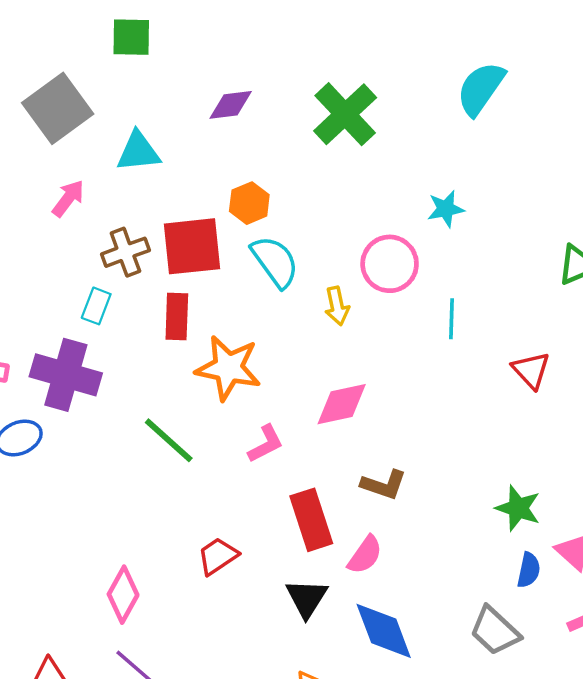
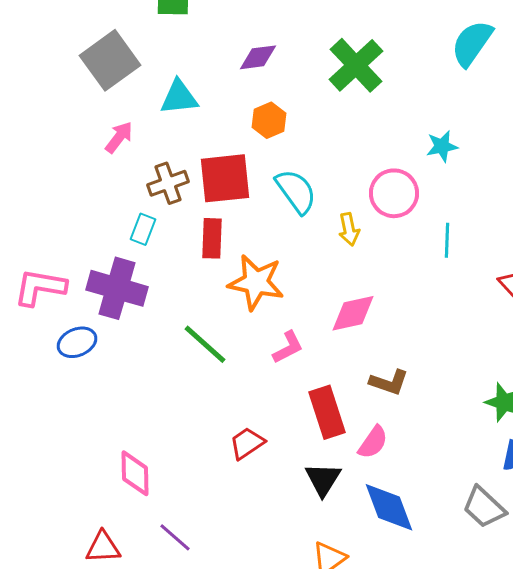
orange hexagon: (249, 203) -> (269, 120), moved
pink diamond: (123, 595) -> (135, 473), moved, turned -30

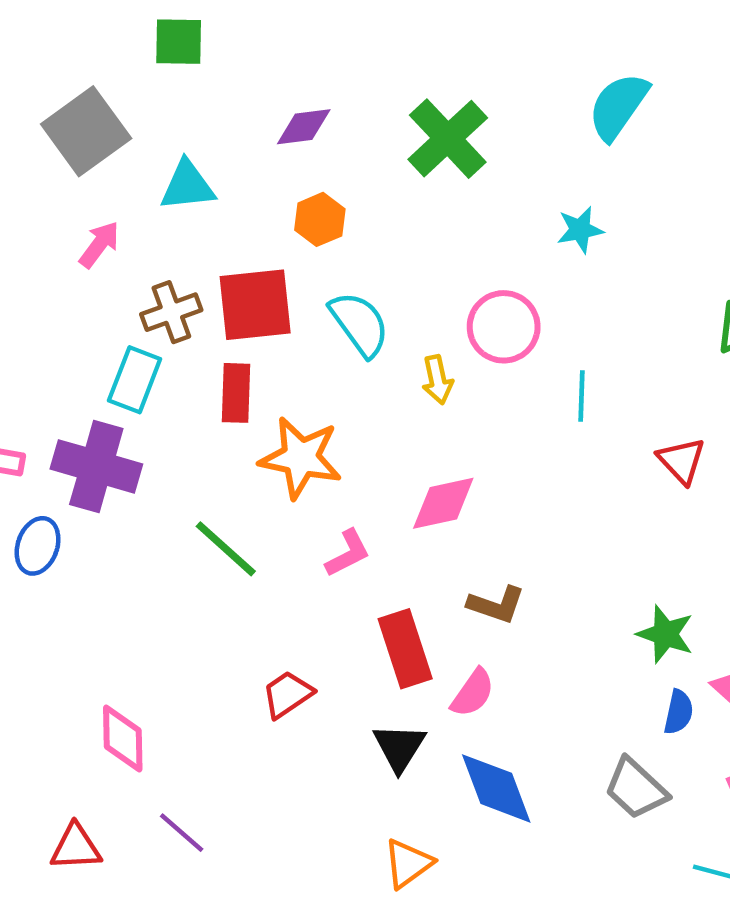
cyan star: (442, 146) -> (580, 230), moved
cyan rectangle: (143, 229) -> (135, 380), size x1.4
blue ellipse: (77, 342) -> (38, 546), turned -48

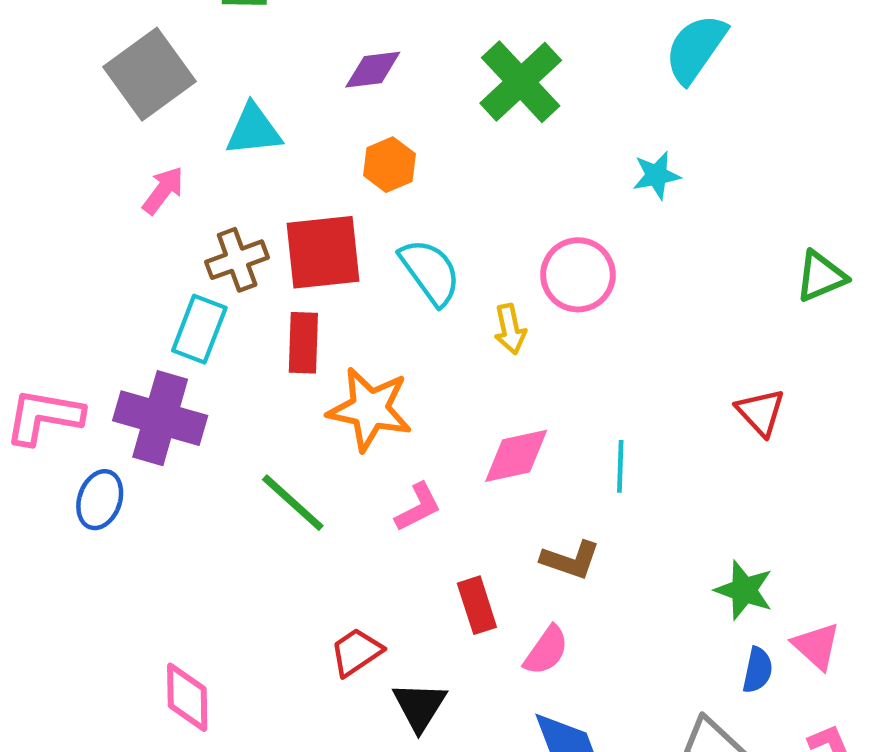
cyan line: (582, 396) -> (620, 466), moved
red rectangle: (405, 649) -> (477, 605), size x0.7
black triangle: (399, 747) -> (420, 706), moved

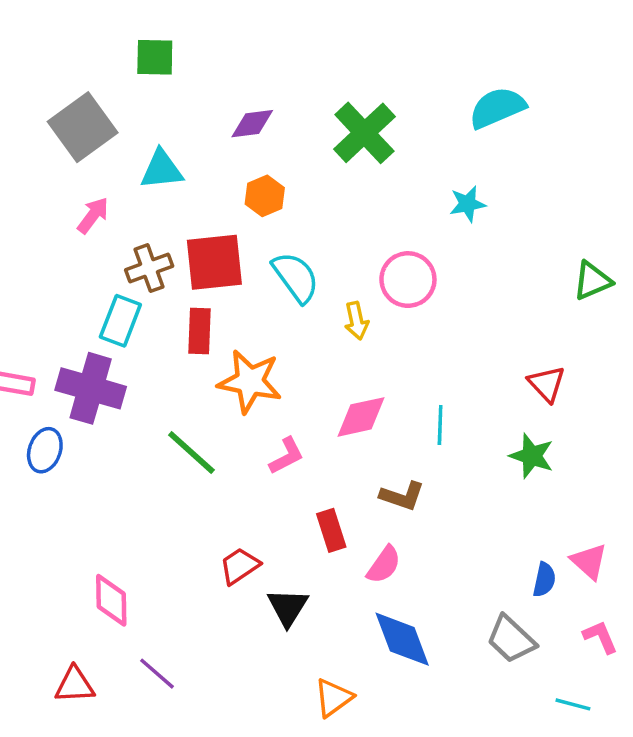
cyan semicircle: (696, 49) -> (497, 108), turned 32
green star: (744, 590) -> (532, 456), moved

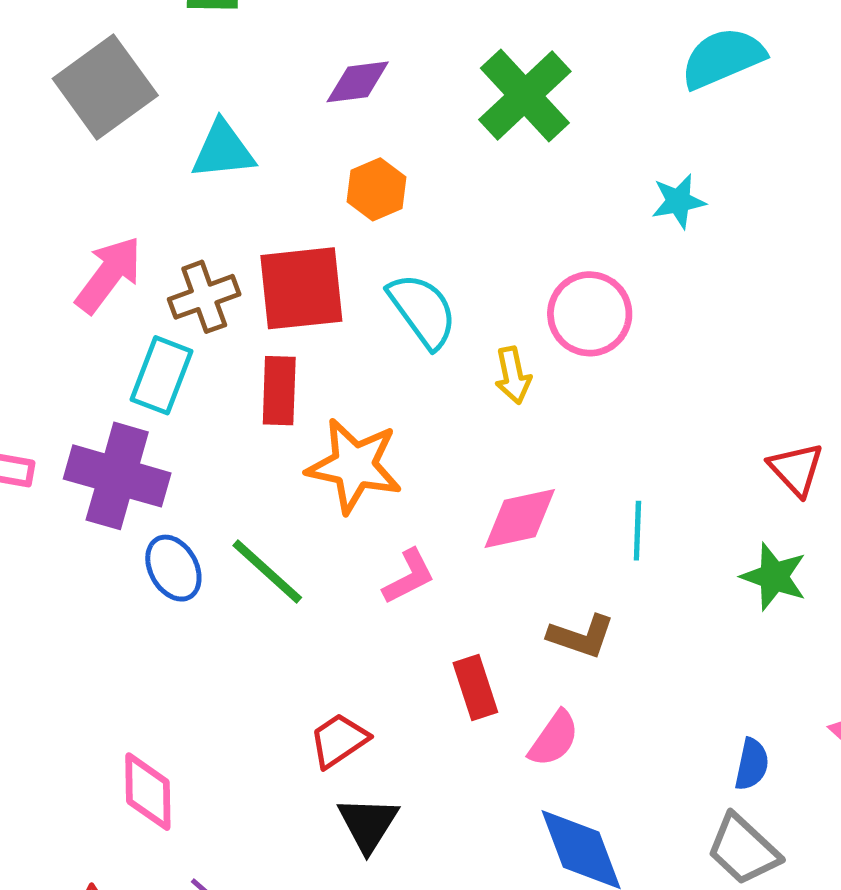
pink arrow: (93, 215) -> (109, 275), moved, size x1.4
blue ellipse: (45, 450) -> (173, 568), moved, turned -48
blue semicircle: (544, 580) -> (752, 764), moved
black triangle: (288, 607) -> (368, 824), moved

